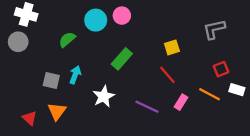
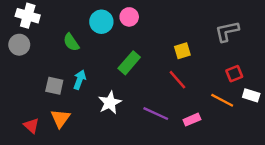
green semicircle: (67, 39) -> (71, 42), turned -84
pink rectangle: (181, 102) -> (192, 120), moved, turned 35

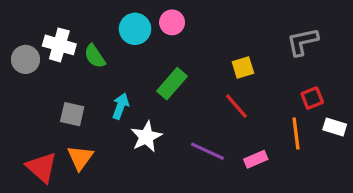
white cross: (28, 16) -> (59, 45), moved
cyan arrow: (80, 80) -> (121, 106), moved
orange line: (222, 100) -> (296, 133), turned 55
red triangle: (31, 126) -> (42, 167), size x1.5

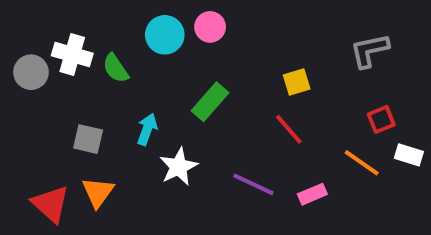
orange line: (296, 133) -> (362, 163), turned -48

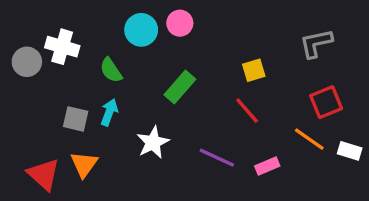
green semicircle: (116, 68) -> (111, 70), moved
red square: (381, 119) -> (326, 102), size x1.4
cyan arrow: (147, 129) -> (109, 112), moved
white rectangle: (409, 155) -> (350, 151), moved

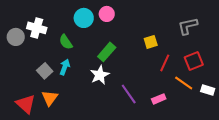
red line: (247, 111) -> (165, 63), moved, turned 66
gray square: (76, 119) -> (45, 71), turned 35
white star: (153, 142) -> (100, 75), moved
purple line: (217, 158) -> (129, 94), turned 30

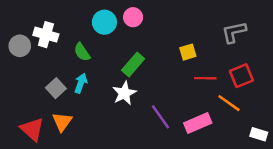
red line: (165, 63) -> (205, 78), turned 66
white rectangle: (208, 90) -> (259, 134), moved
pink rectangle: (159, 99) -> (198, 123), size x1.5

